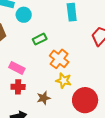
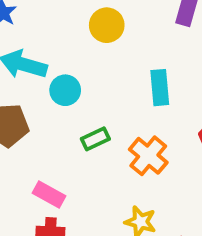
orange cross: (59, 59) -> (148, 156), moved

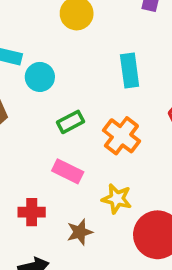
pink rectangle: (49, 195) -> (68, 171), moved

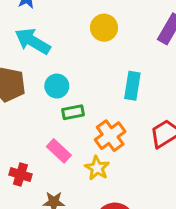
cyan circle: (40, 77) -> (57, 86), moved
yellow star: (117, 199) -> (97, 168), moved

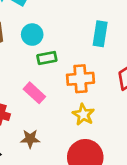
orange cross: (110, 136) -> (80, 79), turned 32
yellow star: (97, 168) -> (83, 115), moved

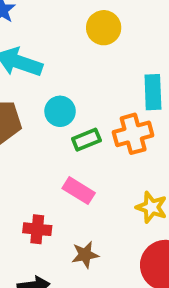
orange cross: (80, 79) -> (133, 134), moved

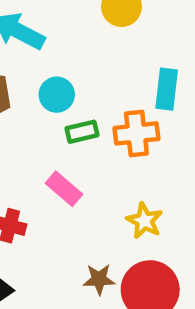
brown star: (85, 255) -> (99, 279), moved

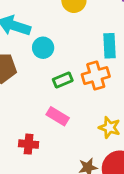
cyan circle: (57, 95) -> (43, 48), moved

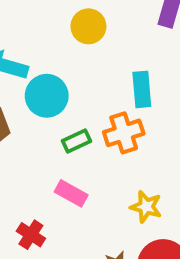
cyan circle: (43, 48) -> (47, 96), size x1.4
red cross: (29, 144) -> (31, 235), turned 30

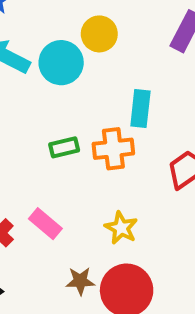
cyan circle: (47, 96) -> (61, 63), moved
pink rectangle: (71, 193) -> (45, 224), moved

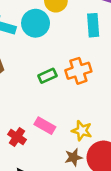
cyan rectangle: (140, 108) -> (93, 25), moved
yellow star: (121, 228) -> (82, 131), moved

